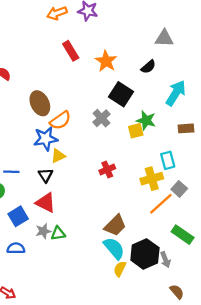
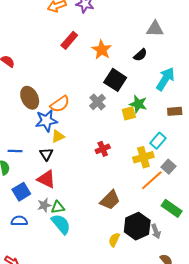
red rectangle: (71, 51) -> (69, 40), turned 72
brown ellipse: (40, 103) -> (30, 98), moved
cyan rectangle: (168, 160) -> (158, 141), turned 56
cyan semicircle: (114, 248) -> (61, 224), moved

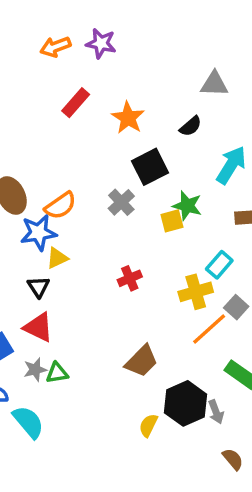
black square: (115, 80) -> (150, 167), turned 30
cyan semicircle: (61, 224) -> (28, 422), moved

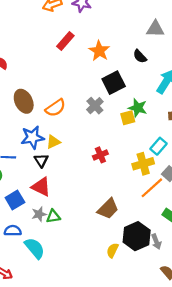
black semicircle: (191, 126) -> (140, 56), turned 88
blue star: (38, 233) -> (32, 137), moved

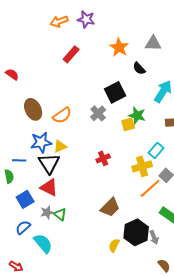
orange star: (99, 51) -> (119, 47), moved
black triangle: (41, 160) -> (49, 163), size x1.6
green triangle: (53, 216) -> (60, 214), turned 48
blue semicircle: (13, 231) -> (23, 227), turned -42

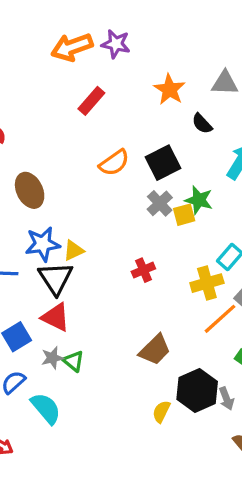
orange arrow: (59, 21) -> (72, 47), size x1.4
gray cross: (98, 113) -> (160, 203), moved
orange semicircle: (62, 115) -> (114, 163), moved

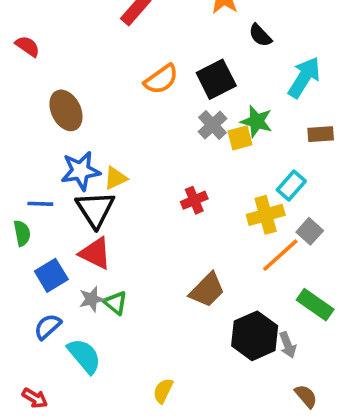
yellow semicircle: (161, 412) -> (163, 391), moved

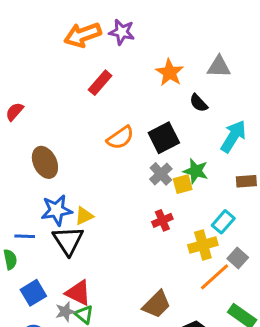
red semicircle: (27, 46) -> (15, 112), turned -84
red cross: (194, 200) -> (162, 220), moved
red triangle: (95, 253) -> (78, 293), moved

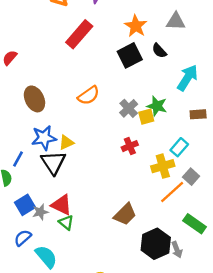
red rectangle: (100, 83) -> (79, 34), size x1.4
orange semicircle: (120, 138) -> (89, 95), moved
black square: (164, 138) -> (130, 55), moved
blue line: (25, 236) -> (18, 159), turned -63
gray star: (65, 312) -> (40, 212), moved

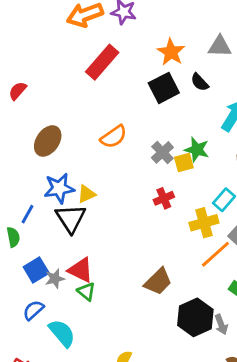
brown ellipse: (34, 99) -> (48, 141), turned 60

